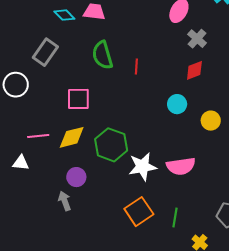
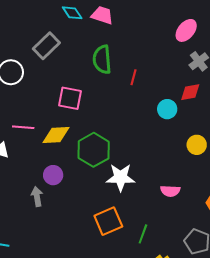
cyan circle: (177, 104) -> (167, 109), moved
pink semicircle: (181, 166) -> (170, 191), moved, size x0.7

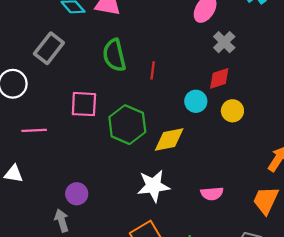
pink line: (23, 127) -> (34, 130), moved
yellow diamond: (56, 135) -> (169, 139), moved
yellow circle: (197, 145) -> (232, 111), moved
green hexagon: (94, 150) -> (127, 125), moved

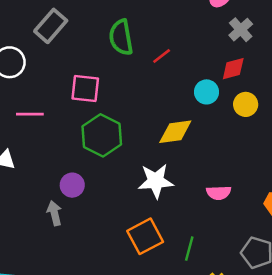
red line: (153, 70) -> (162, 56), turned 42
green hexagon: (127, 125) -> (102, 135), moved

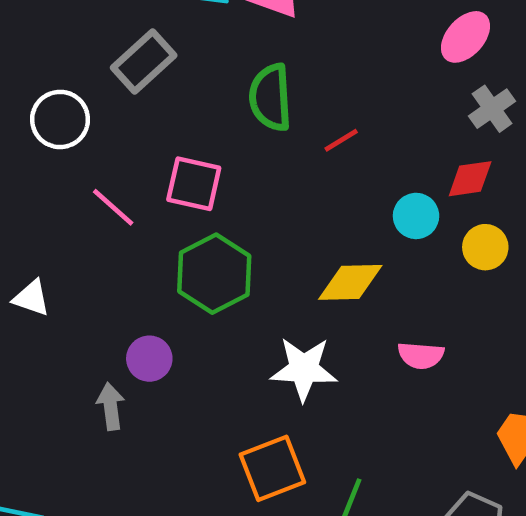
pink line: (30, 114) -> (113, 207), moved, turned 35
pink semicircle: (219, 193) -> (421, 355), moved

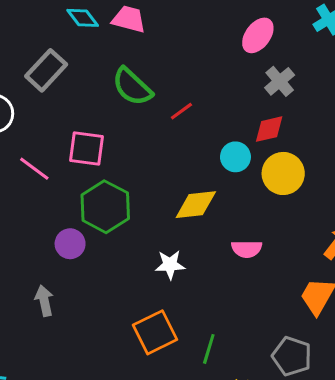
green semicircle: (270, 97) -> (132, 87), turned -39
yellow circle: (485, 247) -> (283, 173), size x1.4
purple circle: (149, 359) -> (70, 244), moved
white star: (304, 369) -> (170, 265), size x0.7

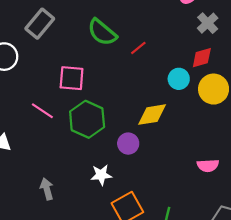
pink line: (34, 169) -> (42, 111), moved
purple circle: (70, 244) -> (128, 144), moved
pink semicircle: (247, 249) -> (208, 166), moved
white star: (170, 265) -> (101, 175), moved

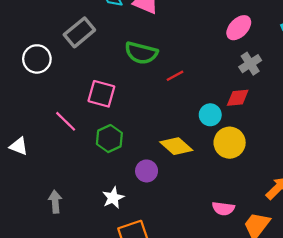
green semicircle: (102, 32) -> (141, 53), turned -36
yellow circle: (214, 89) -> (230, 143), moved
yellow diamond: (152, 115) -> (176, 146), turned 40
green hexagon: (87, 119) -> (109, 139), size x0.7
white star: (101, 175) -> (113, 198), turned -30

